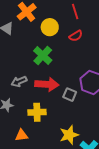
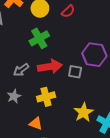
green cross: (43, 56) -> (39, 38), turned 30
orange triangle: (22, 135) -> (36, 124), turned 40

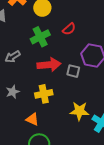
red semicircle: (68, 11) -> (69, 29), moved
gray arrow: (21, 70) -> (13, 57), moved
yellow star: (84, 112) -> (79, 111), turned 30

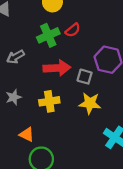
red semicircle: (69, 29) -> (73, 30), moved
yellow star: (79, 111) -> (90, 103), moved
orange triangle: (32, 119) -> (27, 134), moved

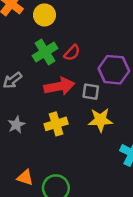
red semicircle: (73, 30) -> (72, 53), moved
orange triangle: (27, 134) -> (25, 178), moved

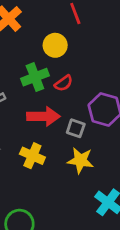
yellow circle: (45, 15) -> (55, 45), moved
yellow cross: (56, 124) -> (32, 156), turned 30

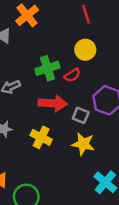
yellow circle: (55, 45) -> (85, 50), moved

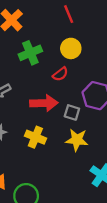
green cross: (47, 68) -> (30, 53), moved

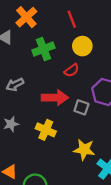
red line: (69, 14) -> (72, 19), moved
yellow star: (77, 140) -> (84, 150), moved

